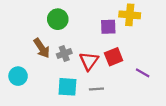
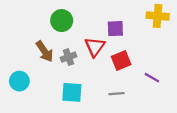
yellow cross: (130, 15) -> (158, 16), moved
red triangle: (89, 61) -> (95, 47), moved
gray line: (96, 89) -> (116, 94), moved

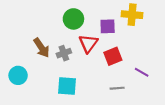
yellow cross: (158, 16) -> (132, 15), moved
green circle: (62, 21) -> (73, 19), moved
gray line: (116, 94) -> (117, 88), moved

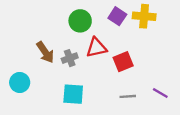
purple square: (108, 26) -> (117, 16), moved, turned 35
red triangle: (88, 43) -> (96, 48), turned 42
purple line: (142, 72) -> (160, 93), moved

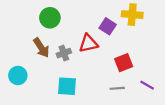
purple square: (117, 16) -> (108, 26), moved
green circle: (80, 21) -> (50, 18), moved
red square: (123, 62) -> (124, 63), moved

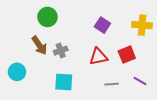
yellow cross: (132, 15) -> (142, 25), moved
red triangle: (88, 43) -> (98, 57), moved
red square: (124, 63) -> (127, 55), moved

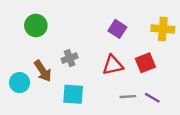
green circle: (47, 17) -> (36, 25), moved
brown arrow: (39, 45) -> (43, 71), moved
purple line: (140, 81) -> (152, 98), moved

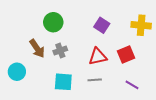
green circle: (36, 25) -> (53, 22), moved
brown arrow: (43, 71) -> (37, 48), moved
gray line: (128, 97) -> (95, 80), moved

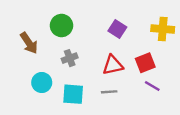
brown arrow: (37, 48) -> (29, 43), moved
cyan circle: (17, 72) -> (42, 83), moved
purple line: (132, 85) -> (152, 86), moved

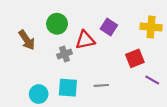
red triangle: (113, 65) -> (85, 40), moved
cyan circle: (42, 83) -> (39, 94), moved
purple line: (152, 86) -> (152, 80), moved

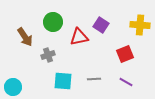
gray cross: (65, 54) -> (48, 55), moved
purple line: (152, 80) -> (126, 82), moved
cyan circle: (39, 94) -> (13, 87), moved

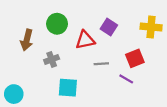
brown arrow: (25, 37) -> (27, 40), turned 48
gray line: (94, 79) -> (101, 64), moved
purple line: (126, 82) -> (126, 79), moved

